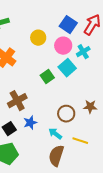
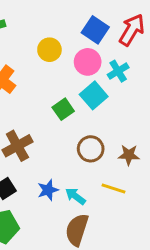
brown circle: (66, 114) -> (91, 149), moved
blue star: (30, 123) -> (48, 190), moved
yellow line: (80, 141) -> (114, 189), moved

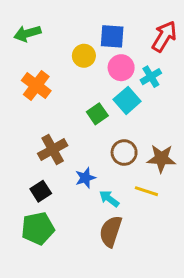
blue square: (95, 30) -> (112, 36), moved, turned -30
brown star: (129, 155) -> (161, 158), size x1.4
blue star: (48, 190) -> (85, 178), moved

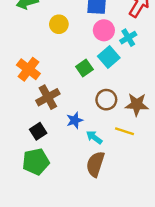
yellow circle: (84, 56) -> (59, 24), moved
orange cross: (36, 86) -> (28, 69), moved

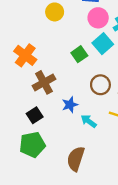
brown semicircle: (95, 164) -> (76, 159), moved

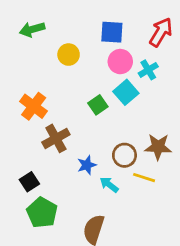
brown circle: (100, 85) -> (124, 155), moved
black square: (35, 115) -> (29, 182), moved
green pentagon: (32, 145) -> (42, 213), turned -30

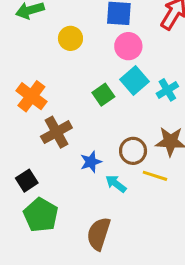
cyan cross: (148, 70) -> (167, 90), moved

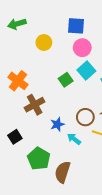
green pentagon: (41, 215) -> (39, 159), moved

